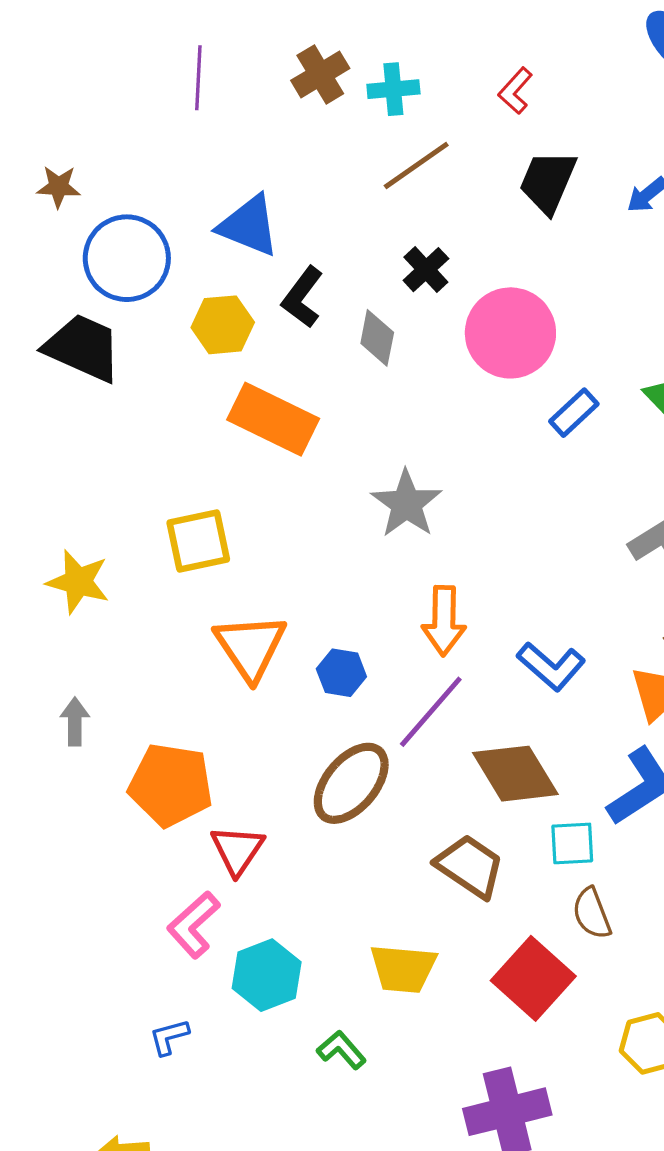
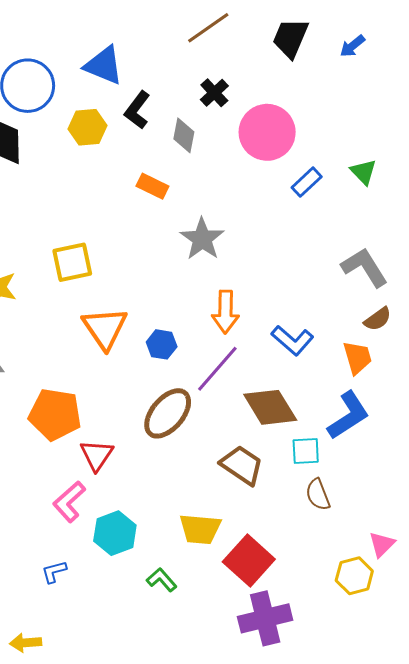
orange rectangle: (273, 419) -> (152, 186), moved, size x0.6
red square: (533, 978) -> (249, 561), moved

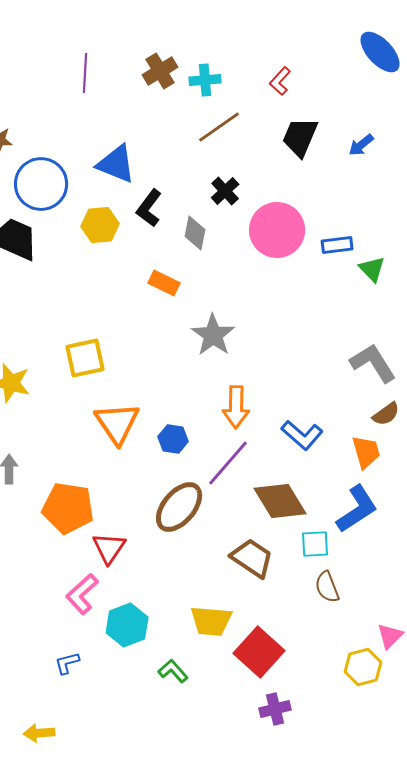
blue rectangle: (307, 182) -> (337, 245), moved, turned 36
purple cross: (265, 618) -> (275, 709), size x0.6

